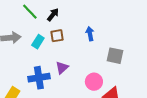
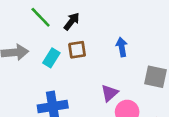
purple triangle: (62, 68) -> (110, 93), moved

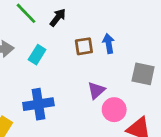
brown square: (77, 50) -> (84, 46), moved

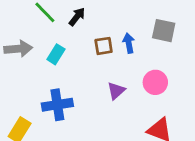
gray square: (143, 74) -> (164, 31), moved
pink circle: (114, 110) -> (155, 82), moved

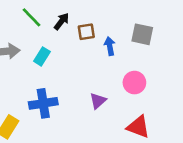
brown square: (104, 46) -> (86, 32), moved
purple triangle: (116, 91) -> (98, 101), moved

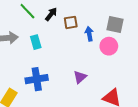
cyan rectangle: (42, 56) -> (36, 42), turned -48
pink circle: (134, 83) -> (109, 46), moved

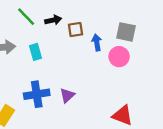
black arrow: (51, 14) -> (53, 20), turned 40
purple triangle: (80, 77) -> (67, 95), moved

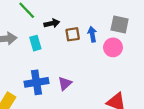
black arrow: (53, 20) -> (52, 23), moved
brown square: (76, 30) -> (73, 34), moved

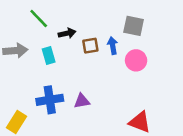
gray square: (120, 24) -> (134, 26), moved
purple triangle: (65, 83) -> (82, 101), turned 32

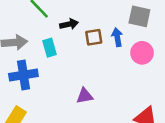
blue cross: (50, 100) -> (23, 75), moved

